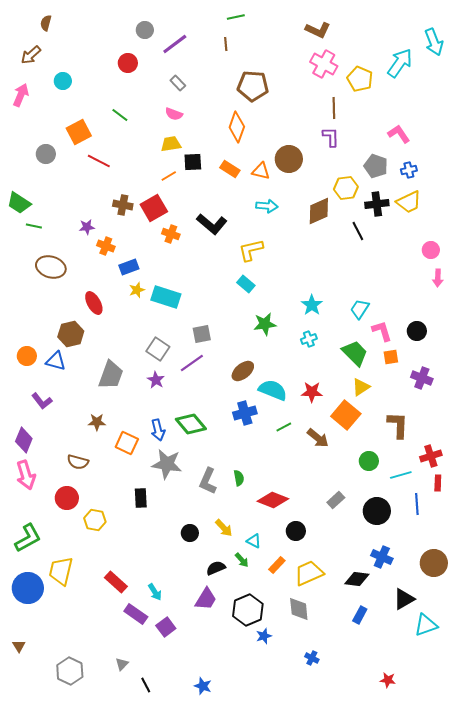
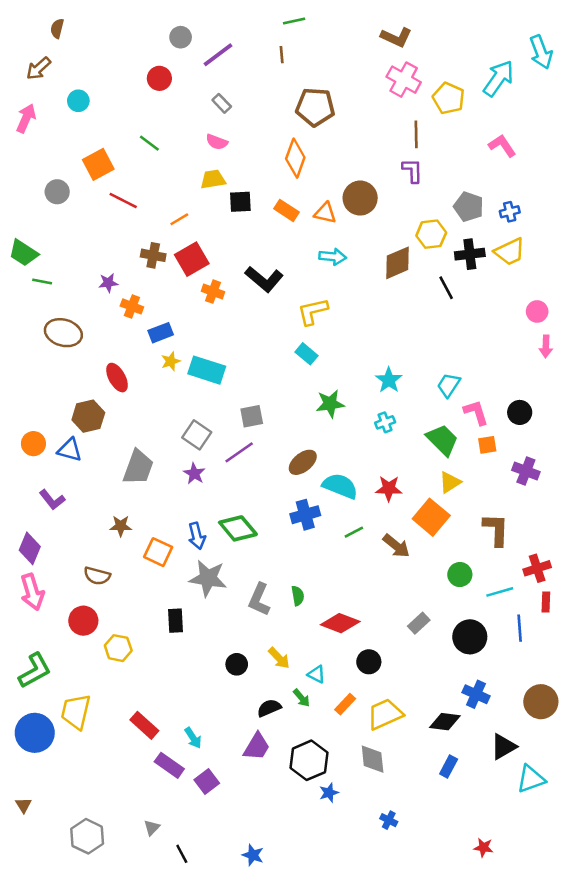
pink L-shape: (399, 134) -> (502, 146), moved
orange line: (169, 176) -> (179, 219), moved

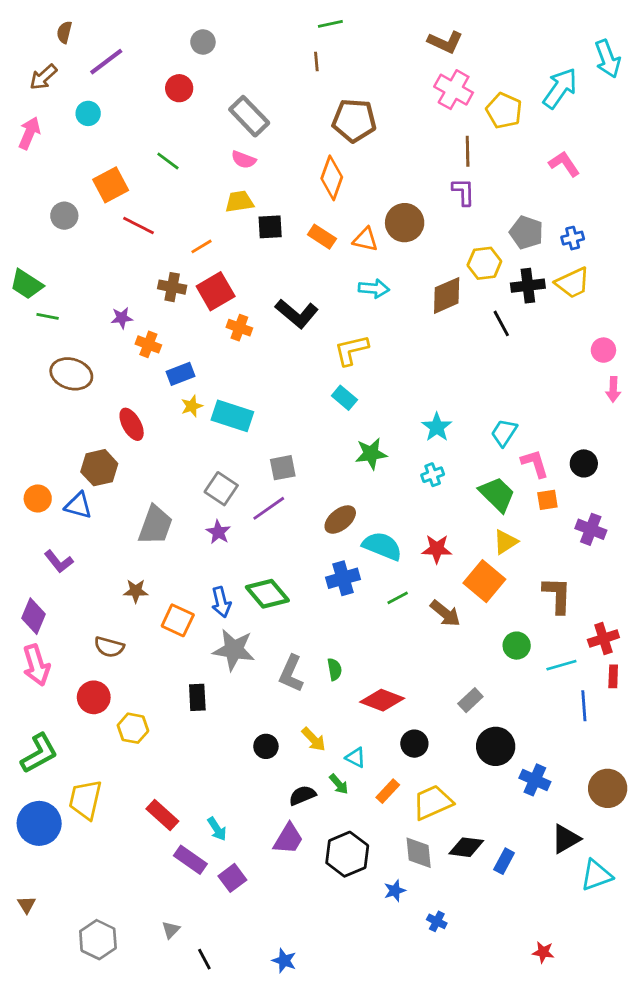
purple line: (218, 55) -> (106, 62), moved
gray rectangle: (222, 103) -> (249, 116), size x1.8
black circle: (470, 637) -> (496, 746), moved
black diamond: (445, 722) -> (466, 847), moved
blue star: (329, 793) -> (395, 891), moved

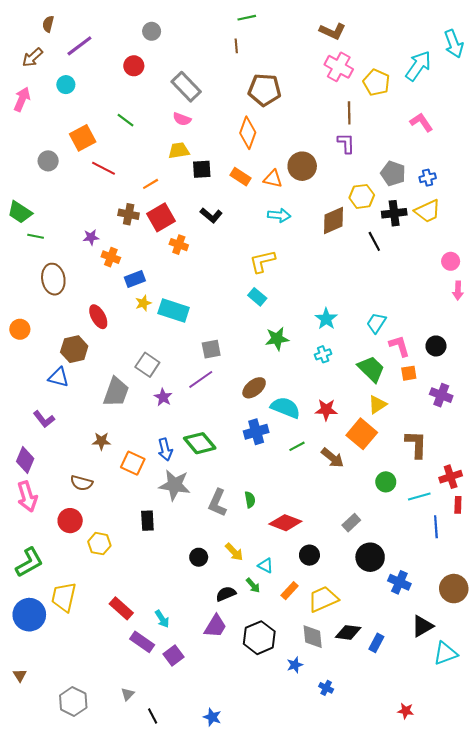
black L-shape: (297, 314) -> (211, 215), moved, size x0.7
brown ellipse: (71, 374) -> (53, 279), turned 64
gray square: (221, 489) -> (147, 365), moved
orange circle: (38, 499) -> (20, 329), moved

